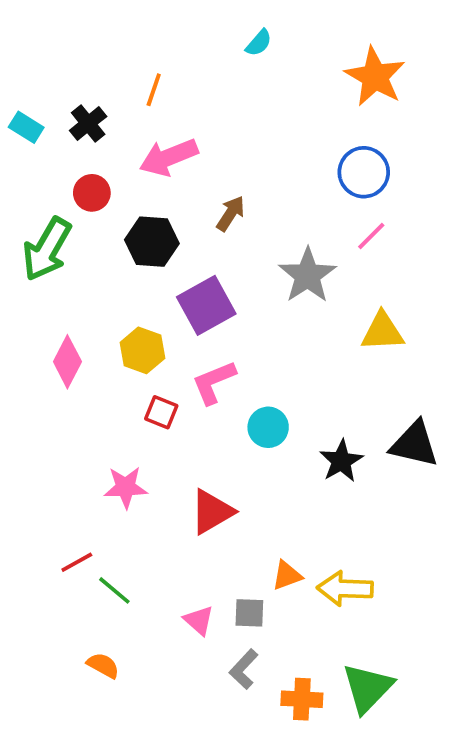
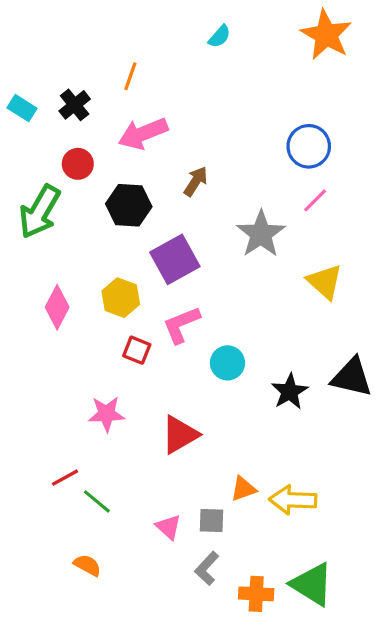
orange star: (375, 77) -> (326, 35), moved
yellow triangle: (383, 332) -> (325, 282), turned 45
green triangle: (368, 688) -> (312, 584), turned -42

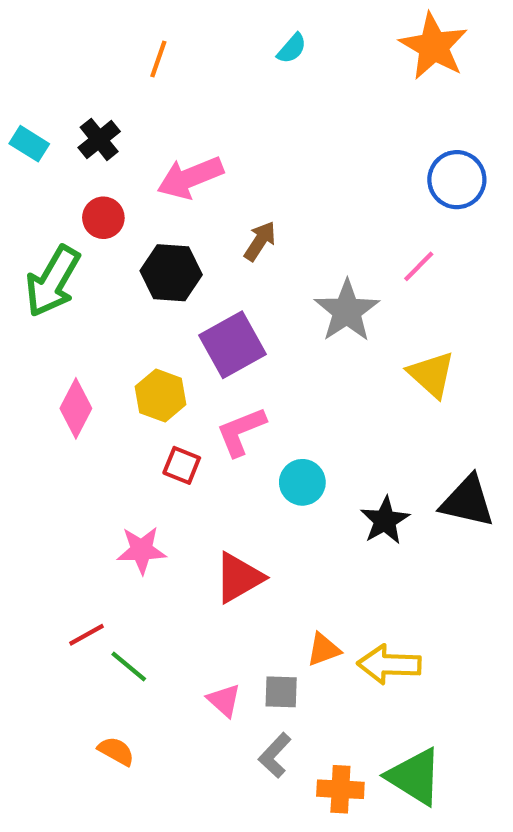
orange line: (130, 76) -> (158, 59), moved
blue circle: (309, 146) -> (457, 180), moved

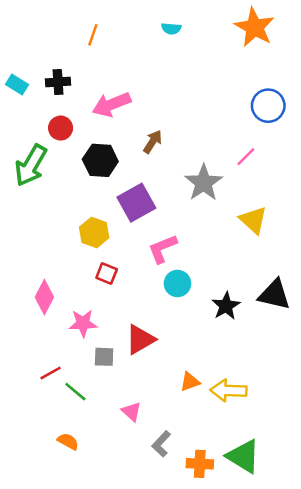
cyan semicircle: (292, 48) -> (171, 29), turned 54
black cross: (99, 139) -> (58, 82), turned 35
pink diamond: (76, 408) -> (44, 297), moved
pink L-shape: (241, 432) -> (163, 249), moved
gray square: (281, 692) -> (104, 357), moved

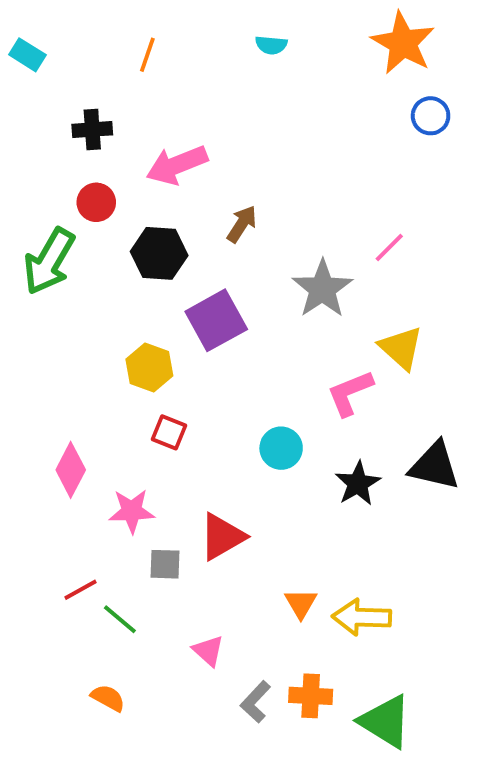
cyan rectangle: (17, 85) -> (27, 55), moved
blue circle: (268, 106) -> (431, 116), moved, size x0.7
pink L-shape: (163, 249) -> (350, 393), moved
orange triangle: (190, 382) -> (301, 603), turned -40
orange cross: (200, 464) -> (311, 696), moved

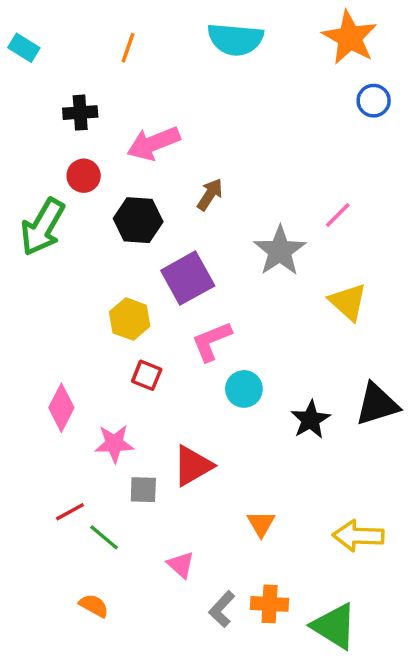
cyan semicircle: (271, 45) -> (235, 39), size x2.0
pink L-shape: (350, 393) -> (212, 341), moved
black triangle: (434, 466) -> (377, 404), turned -30
yellow arrow: (362, 617) -> (358, 536), moved

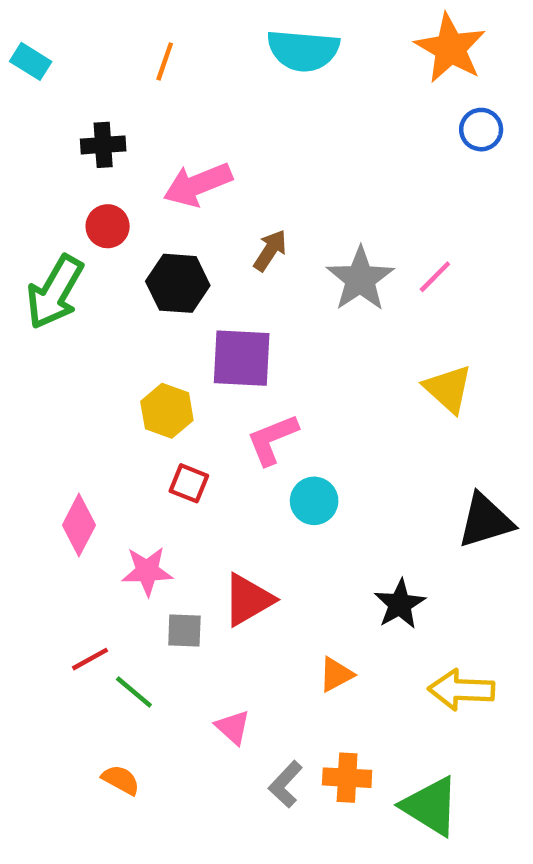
gray star: (280, 251) -> (360, 279), moved
purple square: (188, 278) -> (242, 358), turned 32
black star: (310, 420) -> (400, 604), moved
orange triangle: (261, 524) -> (336, 674), turned 32

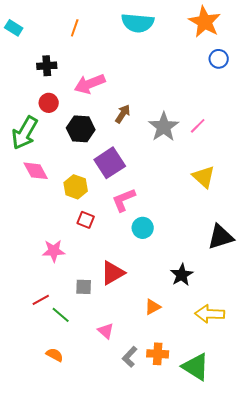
purple square: (242, 358) -> (110, 163), turned -36
pink diamond: (79, 525) -> (36, 171), moved, turned -56
pink star: (147, 571) -> (54, 251), moved

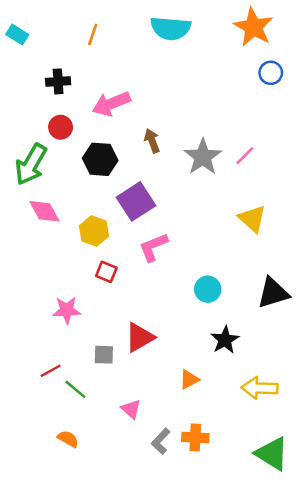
brown arrow: (123, 114) -> (152, 141), turned -54
cyan circle: (143, 228) -> (208, 289), moved
green triangle: (196, 367) -> (272, 454), moved

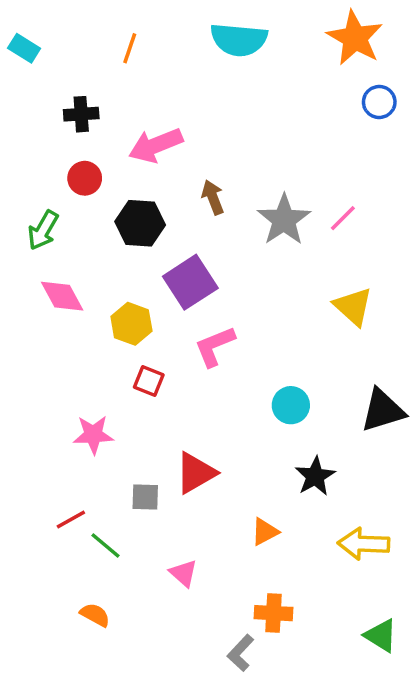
green arrow: (31, 164) -> (43, 230), size x0.7
gray L-shape: (161, 441) -> (241, 653), moved
green triangle: (272, 454) -> (381, 636), size x0.7

